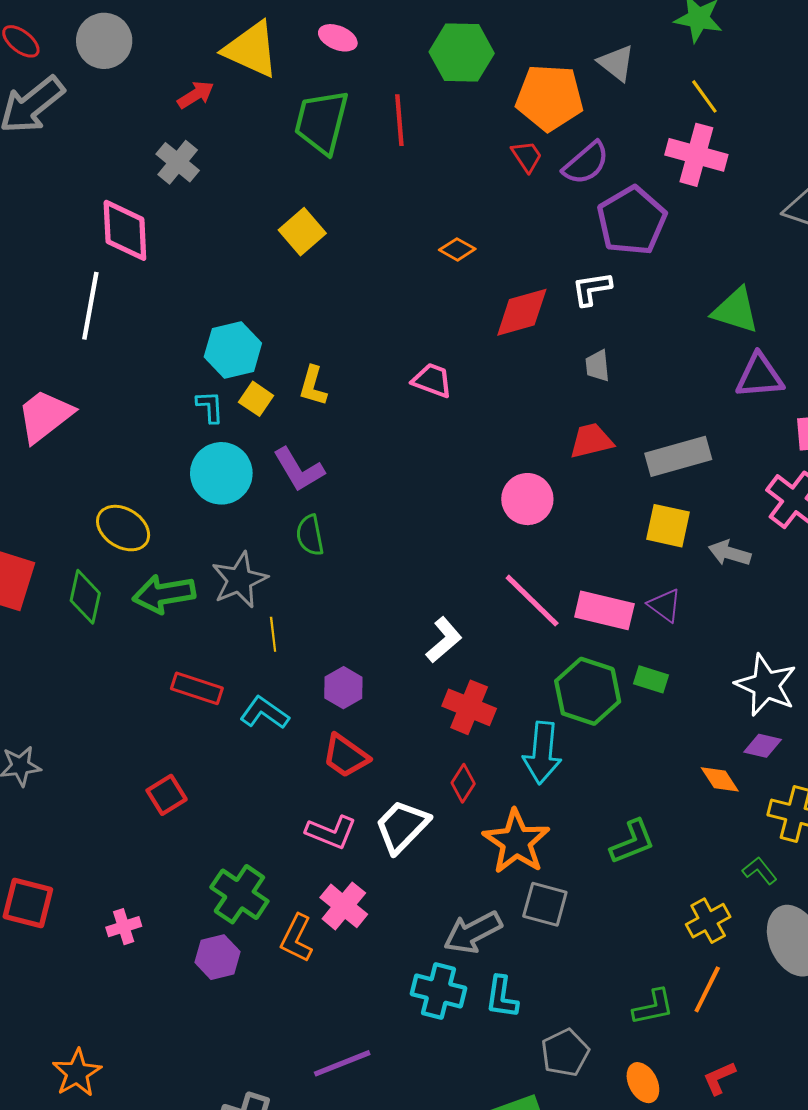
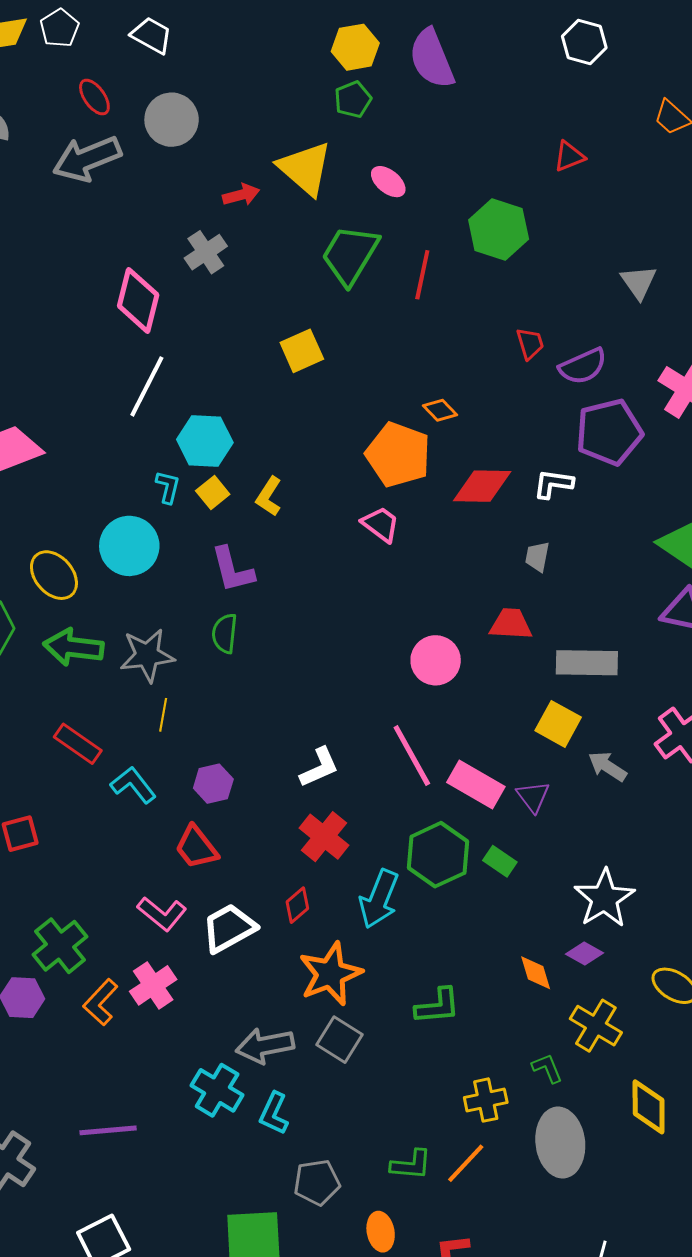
orange pentagon: (549, 98) -> (398, 455), moved
white line: (90, 306) -> (147, 386), moved
cyan circle: (221, 473) -> (129, 546), moved

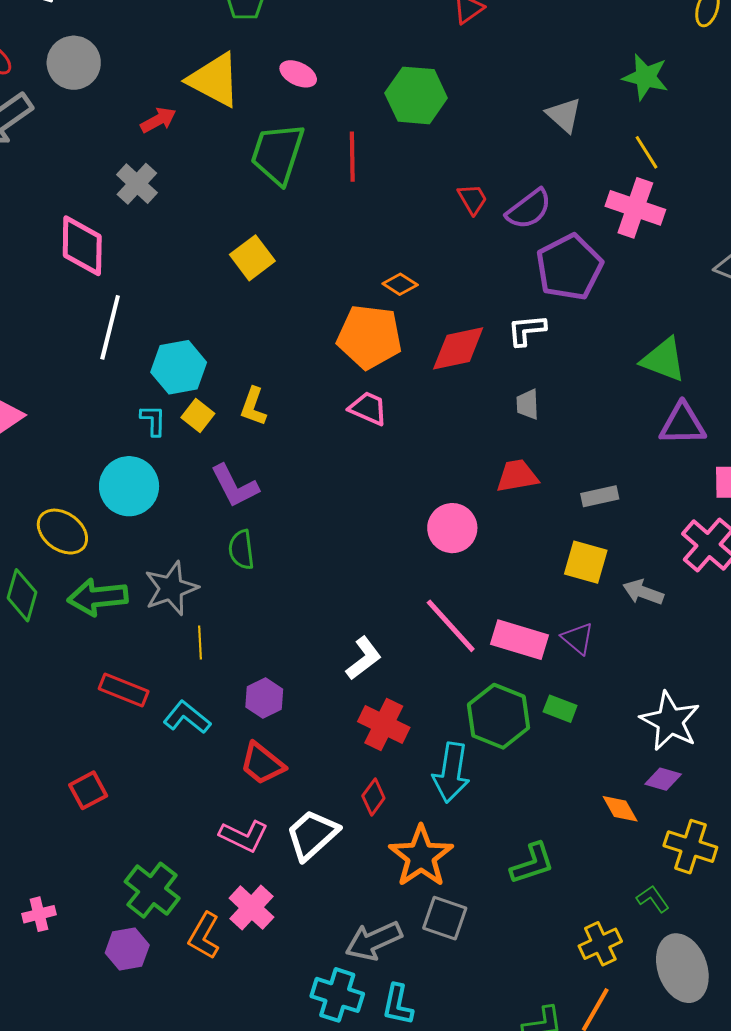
gray rectangle: (587, 663) -> (600, 496), size x0.6

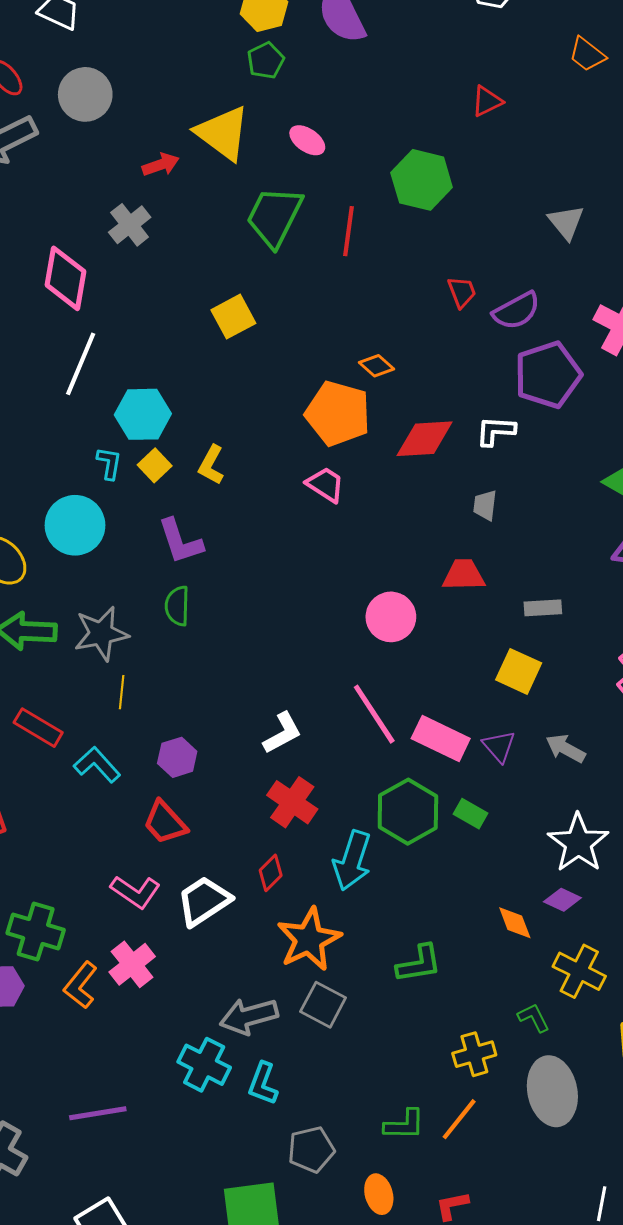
gray arrow: (643, 592) -> (566, 748), moved
green cross: (152, 890) -> (36, 931), turned -30

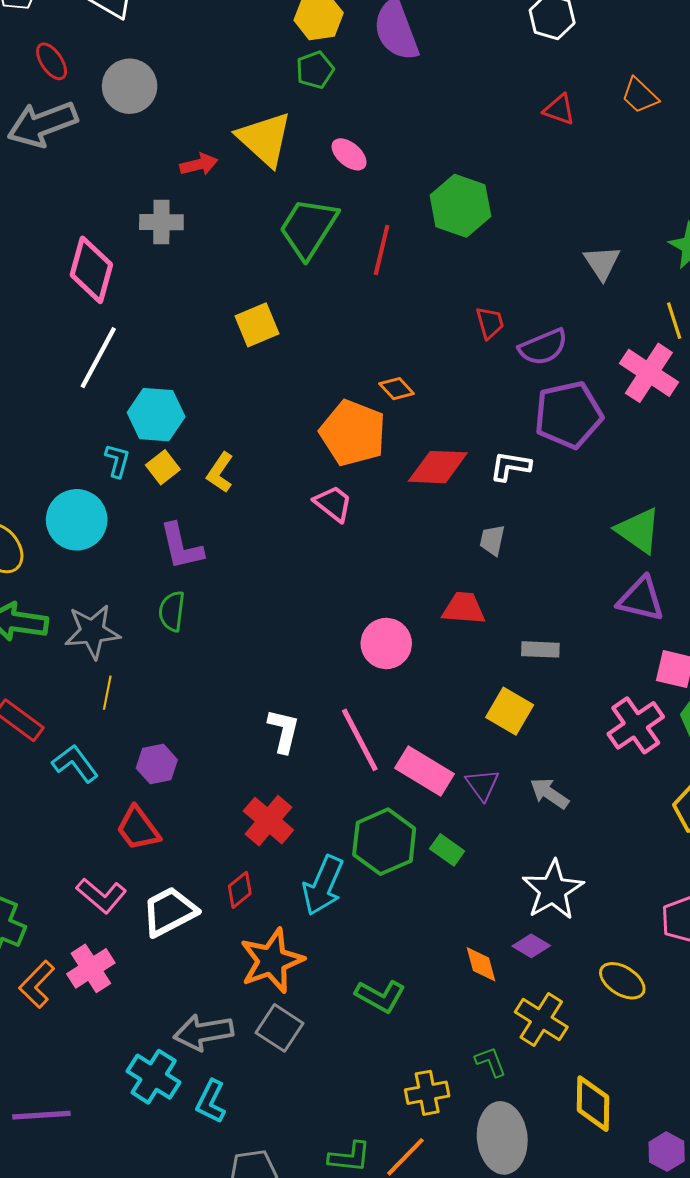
red triangle: (487, 101) -> (559, 110), moved, turned 40
gray cross: (130, 225) -> (161, 222), turned 33
white L-shape: (282, 733) -> (284, 731), moved, turned -54
green L-shape: (419, 964) -> (380, 996), turned 33

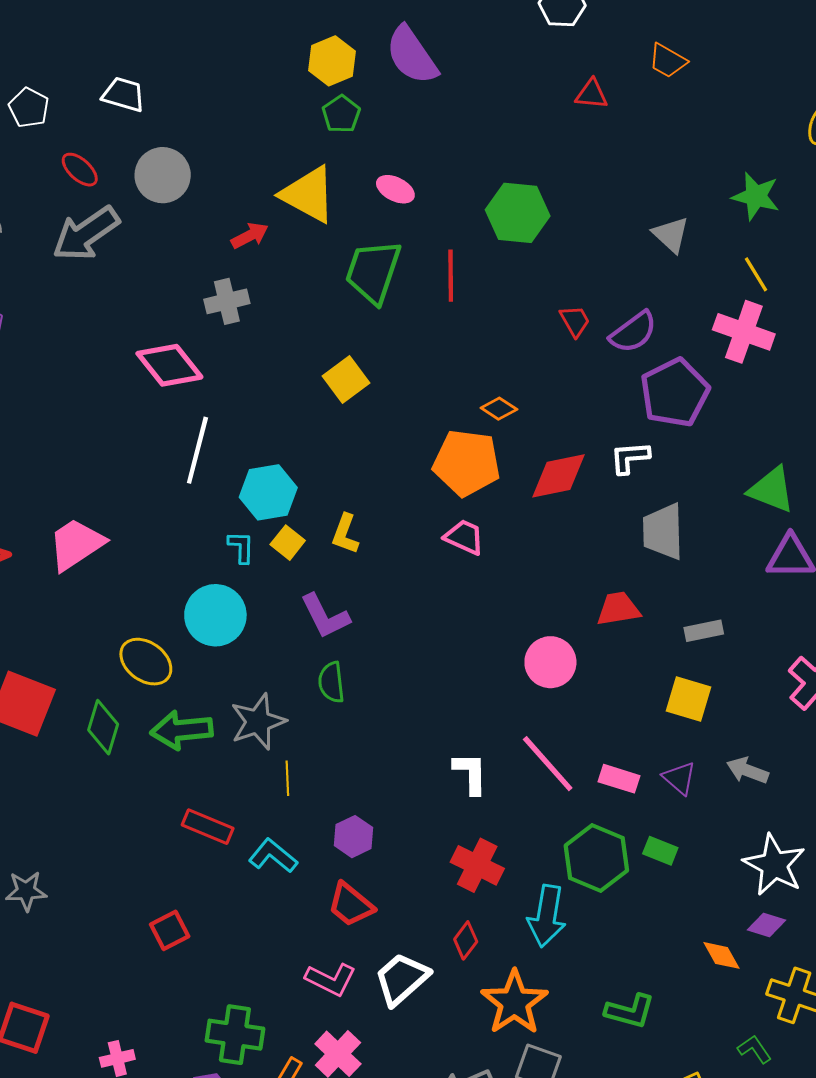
pink diamond: (91, 270) -> (169, 365), turned -40
gray trapezoid: (492, 540) -> (663, 531), moved, size x1.8
pink rectangle: (424, 771) -> (619, 779), size x0.7

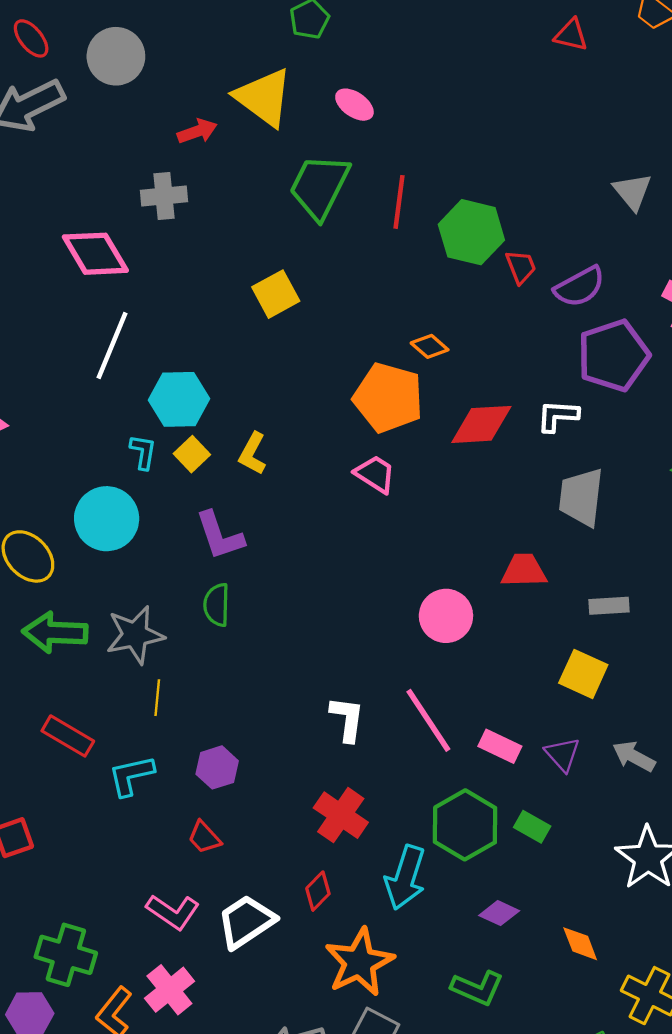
green hexagon: (518, 213) -> (471, 232), moved
cyan L-shape: (273, 856) -> (131, 776), turned -60
red trapezoid: (351, 905) -> (204, 837), size x0.7
purple diamond: (767, 925) -> (499, 913), moved

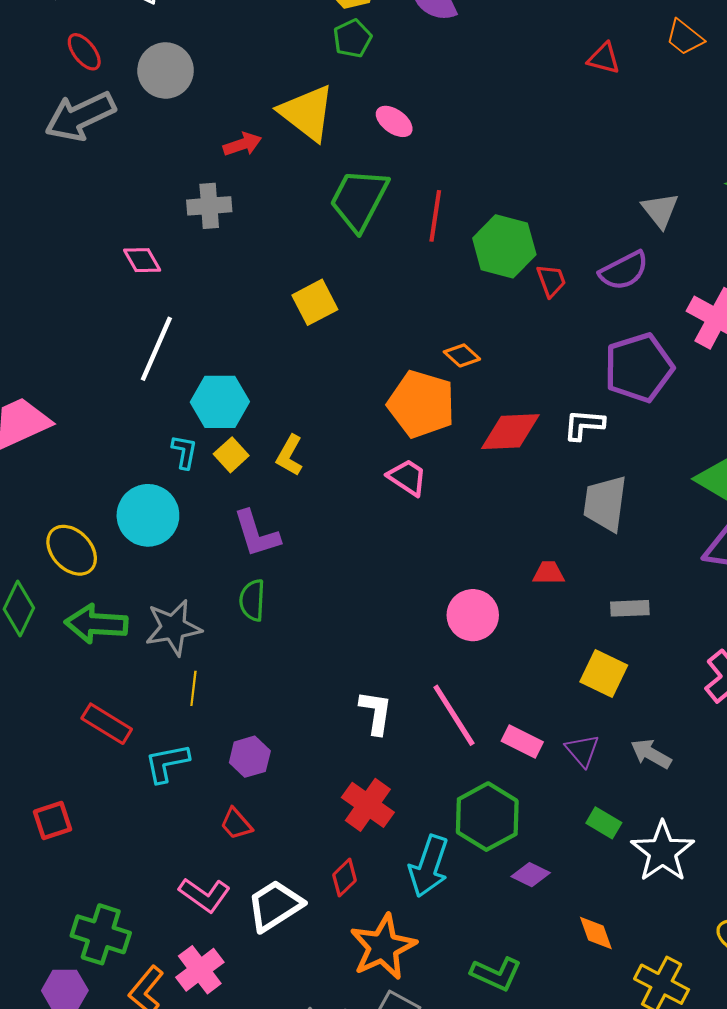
pink diamond: (95, 254) -> (142, 260), size x0.6
purple semicircle: (580, 287) -> (624, 271), moved
red trapezoid: (524, 571) -> (549, 573), size x0.7
green rectangle: (532, 827) -> (604, 823), moved
purple diamond: (499, 913) -> (531, 875), moved

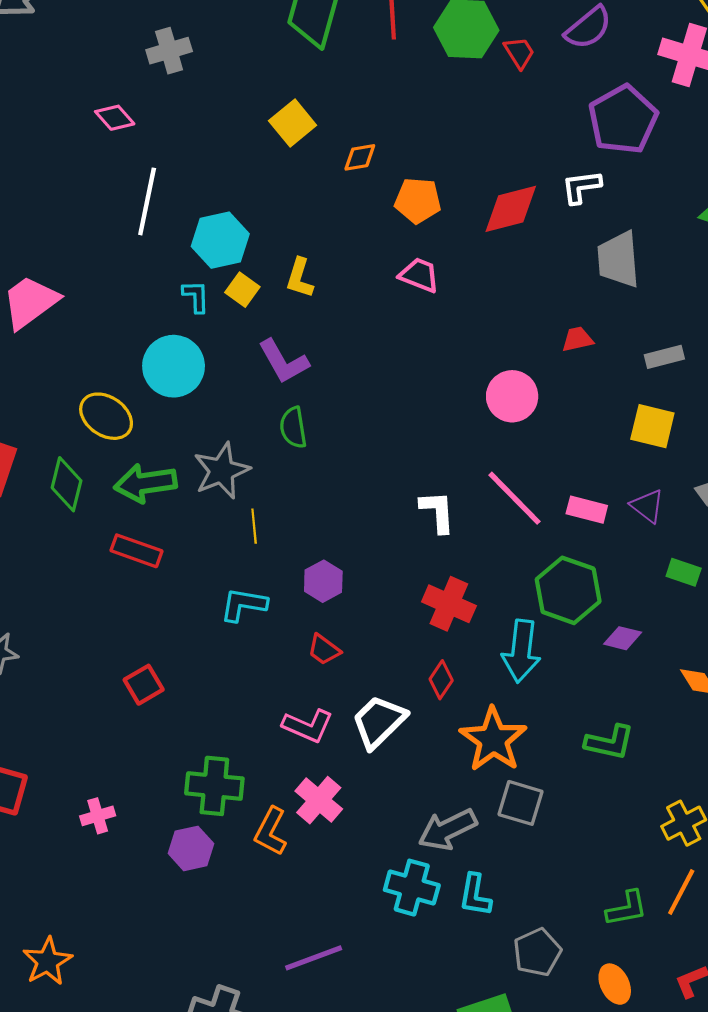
orange diamond: (462, 355) -> (360, 157), moved, turned -40
orange pentagon: (421, 404) -> (418, 200), size x0.7
red rectangle: (107, 724) -> (136, 551), moved
cyan L-shape: (167, 763) -> (244, 605), turned 33

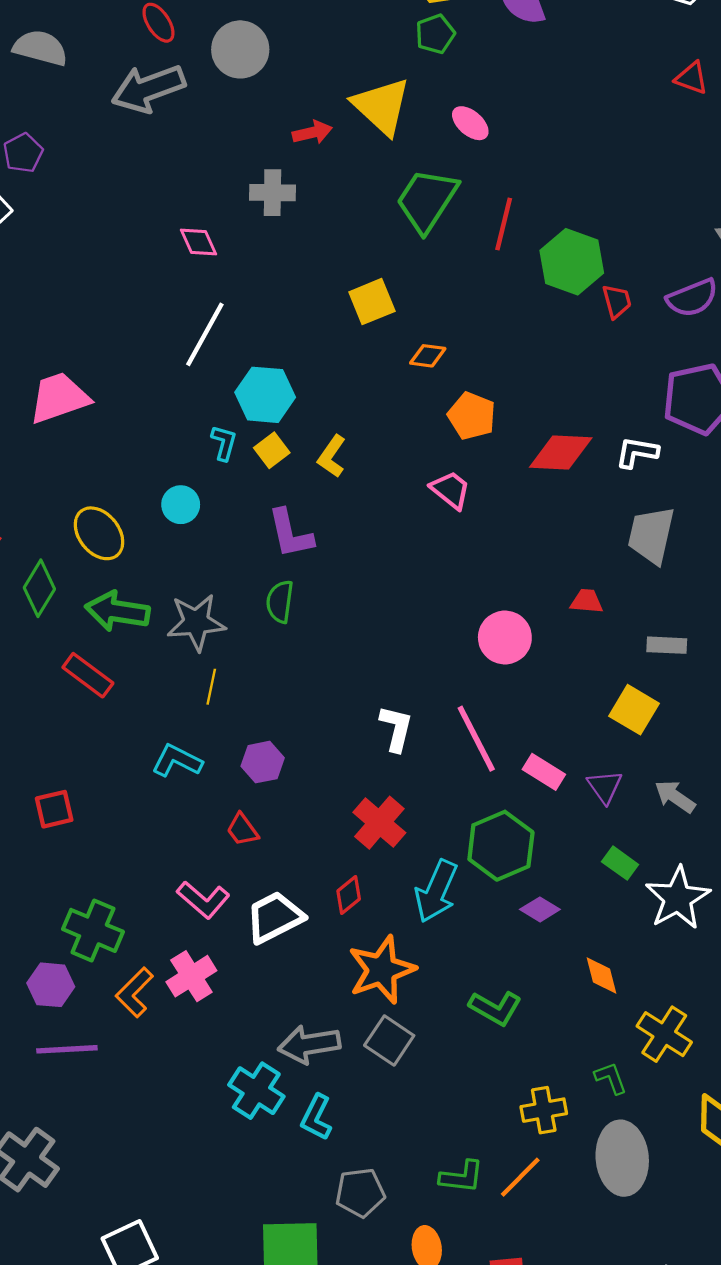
cyan circle: (174, 366) -> (181, 505), size x0.6
purple line: (314, 958) -> (67, 1049), moved

